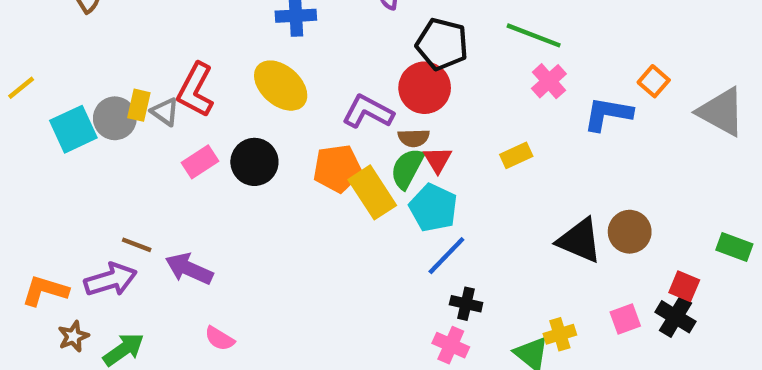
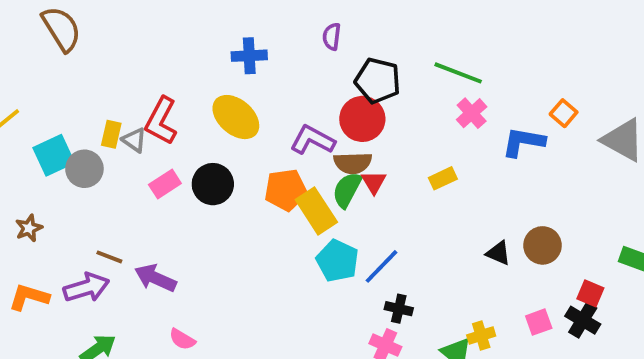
gray circle: (115, 118) -> (84, 169), moved
brown semicircle: (414, 138) -> (353, 163), size x1.4
cyan pentagon: (433, 208) -> (337, 261), moved
black triangle: (579, 240) -> (498, 253), size x0.6
brown star: (73, 336) -> (29, 228), moved

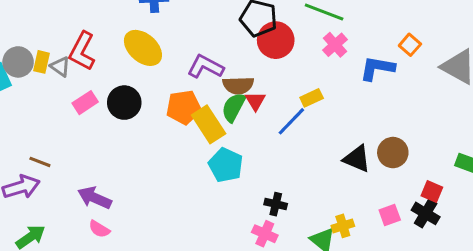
red circle: (362, 119) -> (276, 40), moved
gray circle: (84, 169) -> (18, 62), moved
black triangle: (498, 253) -> (357, 159), size x1.4
blue line: (382, 266) -> (291, 121), moved
purple arrow: (155, 278) -> (95, 198), moved

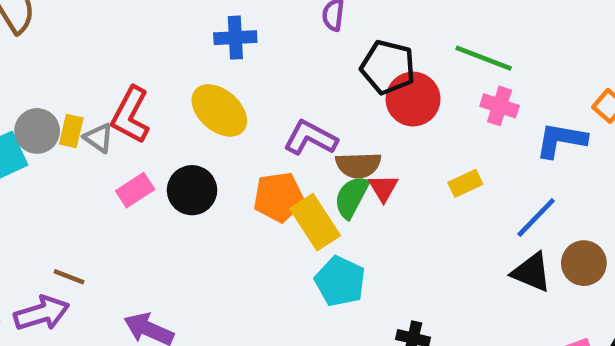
pink cross: (335, 45) -> (500, 106), turned -30
blue line: (291, 121) -> (536, 218), moved

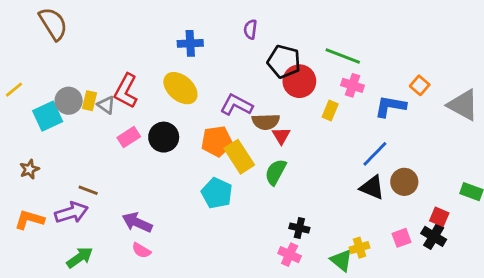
yellow rectangle: (465, 183) -> (330, 111), moved, turned -42
green semicircle: (351, 197) -> (276, 172), moved
cyan pentagon: (340, 281) -> (217, 193), moved

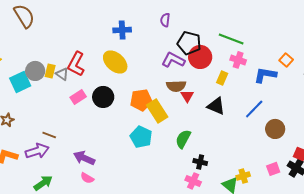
purple L-shape: (236, 105) -> (173, 60), moved
green semicircle: (276, 172) -> (183, 139), moved
black triangle: (372, 187) -> (216, 106), moved

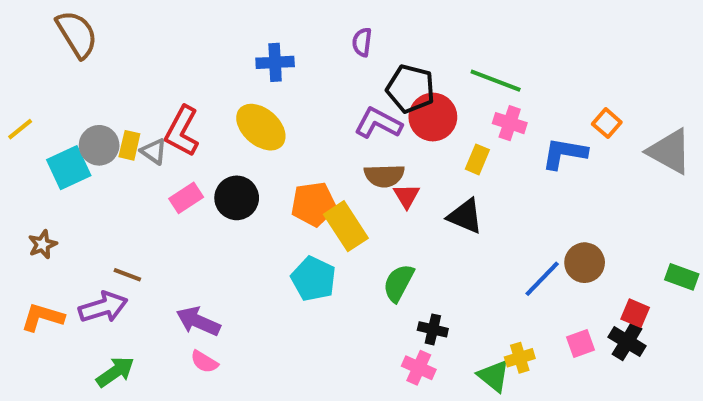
blue line: (254, 109) -> (542, 279), moved

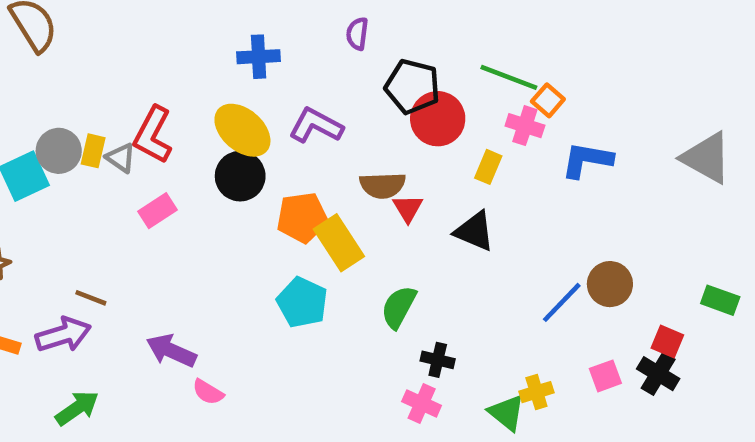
purple L-shape: (378, 123) -> (316, 126), moved
orange square: (607, 123) -> (548, 100), moved
black circle: (237, 198) -> (240, 176), moved
pink semicircle: (204, 362) -> (208, 392), moved

